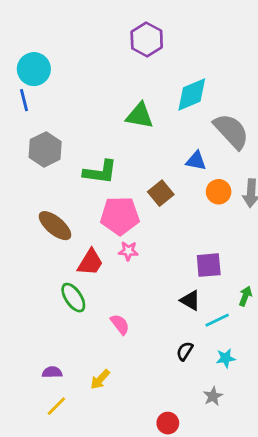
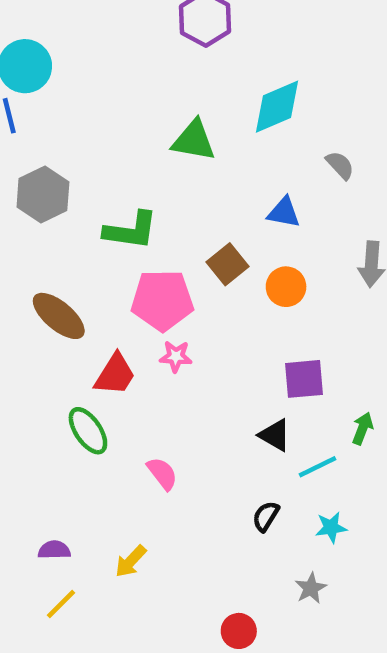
gray semicircle: (231, 131) -> (340, 165), size x0.5
orange circle: (219, 192) -> (286, 287), moved

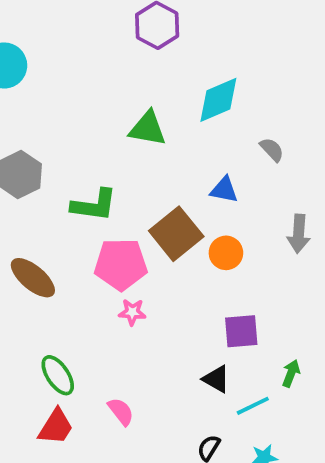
brown square: (228, 264) -> (176, 234), size x1.5
red trapezoid: (115, 374) -> (56, 427), moved

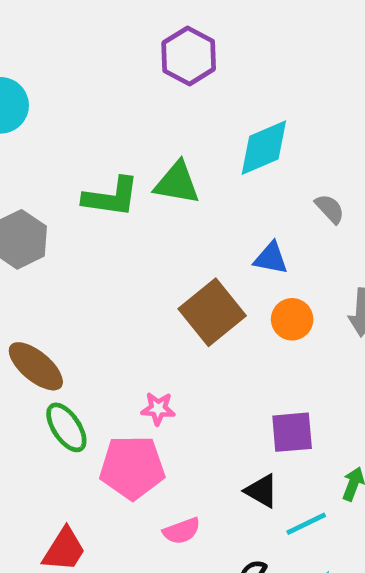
green L-shape: (94, 205) -> (111, 197), moved
orange circle: (226, 253) -> (292, 319), moved
pink pentagon: (121, 264) -> (132, 467), moved
green ellipse: (58, 375) -> (66, 427), moved
pink semicircle: (121, 412) -> (182, 531), moved, turned 108

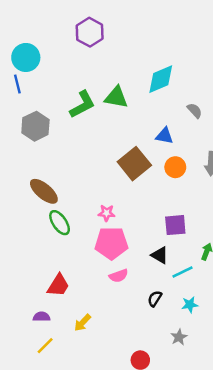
purple hexagon: (189, 56) -> (90, 32), moved
green L-shape: (111, 197) -> (82, 105), turned -36
pink pentagon: (132, 467) -> (111, 243), moved

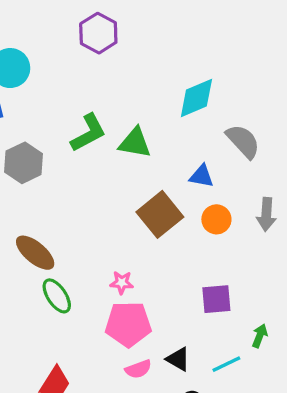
green triangle: (116, 97) -> (135, 143), moved
gray semicircle: (195, 111) -> (243, 141), size x1.6
black triangle: (160, 255) -> (178, 359), moved

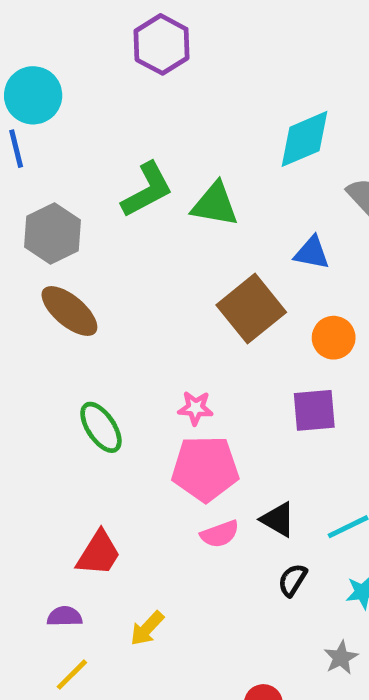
orange circle: (216, 219) -> (334, 338), moved
brown ellipse: (35, 253) -> (69, 311), moved
purple square: (216, 299) -> (314, 410), moved

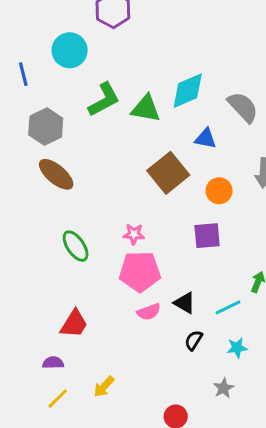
cyan circle: (33, 95) -> (70, 50), moved
cyan diamond: (305, 139) -> (188, 91), moved
yellow arrow: (147, 628) -> (104, 387), moved

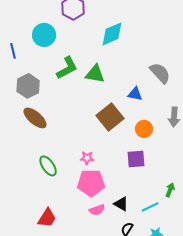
cyan diamond: (188, 91) -> (112, 34), moved

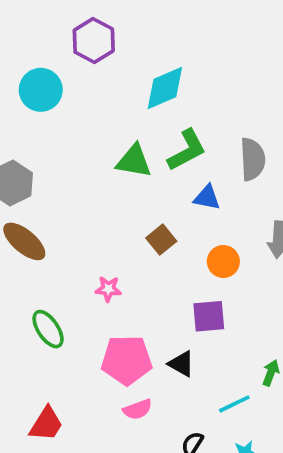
green L-shape: (67, 68) -> (187, 150), moved
gray semicircle: (160, 73) -> (253, 159), turned 40
brown square: (110, 117) -> (161, 240), size x0.6
pink star: (87, 158) -> (108, 289), moved
black triangle: (121, 204) -> (181, 364), moved

